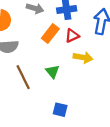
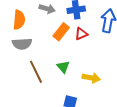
yellow arrow: (83, 57) -> (91, 78), moved

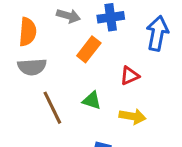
red triangle: (81, 34) -> (130, 76), moved
green triangle: (63, 67) -> (92, 100), turned -32

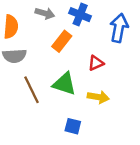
blue cross: (111, 17) -> (80, 15), turned 30
green triangle: (92, 100) -> (64, 84), size x1.5

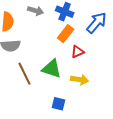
blue arrow: (119, 28) -> (97, 23), turned 30
orange rectangle: (62, 41) -> (66, 34), moved

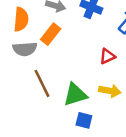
orange rectangle: (66, 34) -> (51, 34), moved
green triangle: (52, 69) -> (75, 95), moved, turned -35

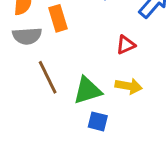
orange rectangle: (51, 34) -> (58, 18), turned -55

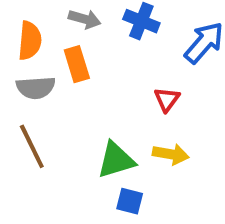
red triangle: (126, 45) -> (167, 99), turned -30
brown line: (48, 77) -> (32, 146), moved

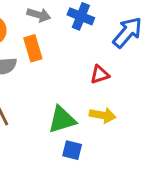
red triangle: (167, 99) -> (100, 75), turned 36

